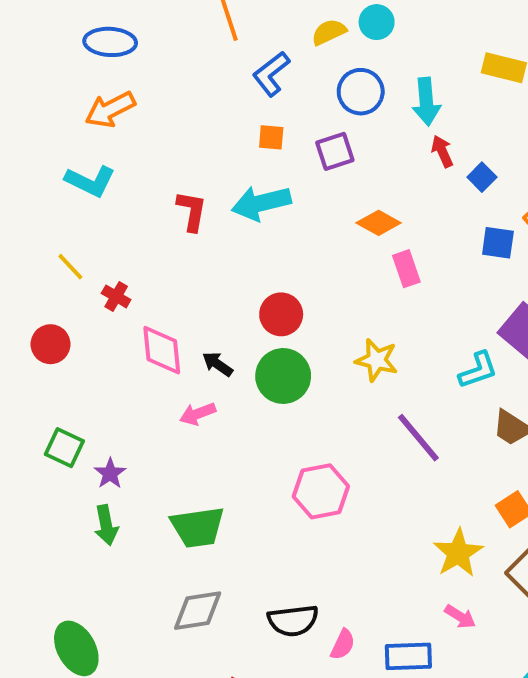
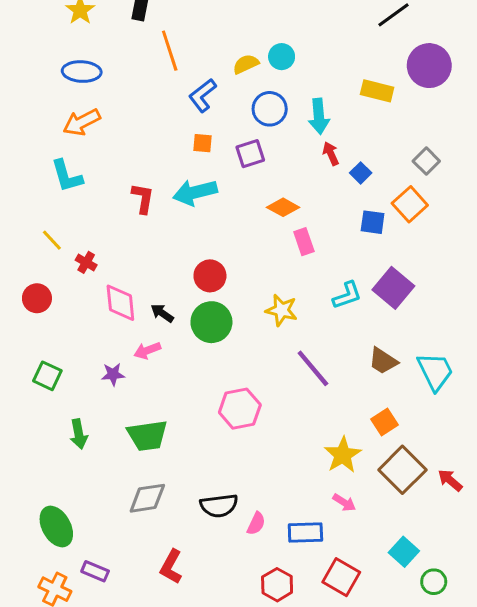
cyan L-shape: (90, 181) -> (67, 176), turned 48
cyan L-shape: (478, 370) -> (347, 295), moved
purple star: (110, 473) -> (113, 374), moved, turned 30

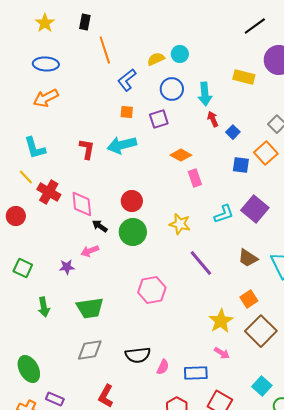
cyan L-shape: (67, 176) -> (35, 148), moved
red cross: (86, 262) -> (49, 192), size x1.6
pink diamond: (120, 303) -> (82, 204), moved

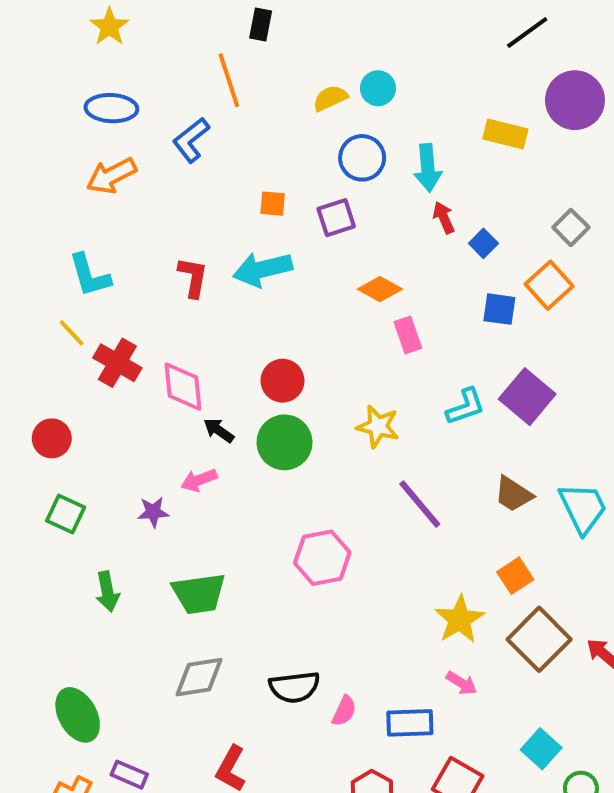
black rectangle: (85, 22) -> (261, 25), moved
blue L-shape: (127, 80) -> (191, 140), moved
red circle: (16, 216) -> (52, 438), moved

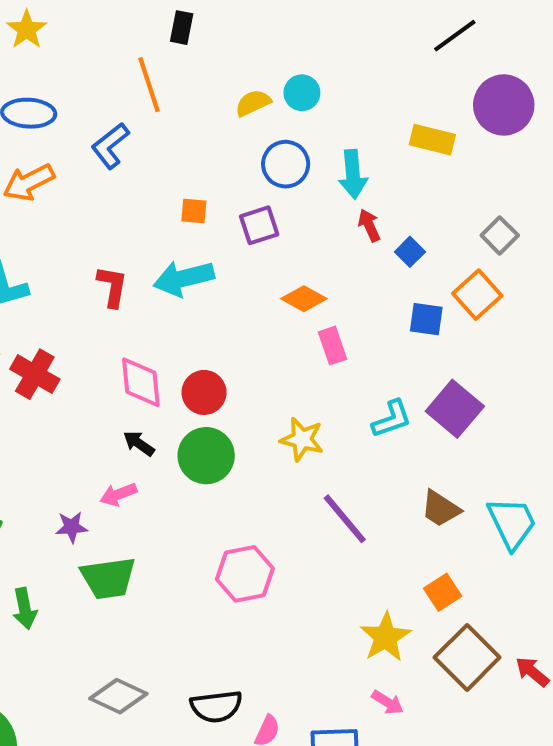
pink diamond: (183, 387) -> (141, 382), moved
green trapezoid: (199, 594) -> (108, 578), moved
gray diamond: (199, 677) -> (118, 696), turned 34

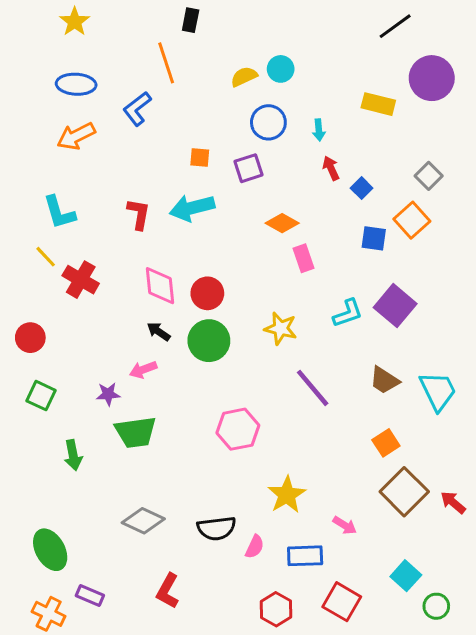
cyan arrow: (353, 174) -> (319, 130), size x0.6
yellow star: (385, 637) -> (287, 495), moved

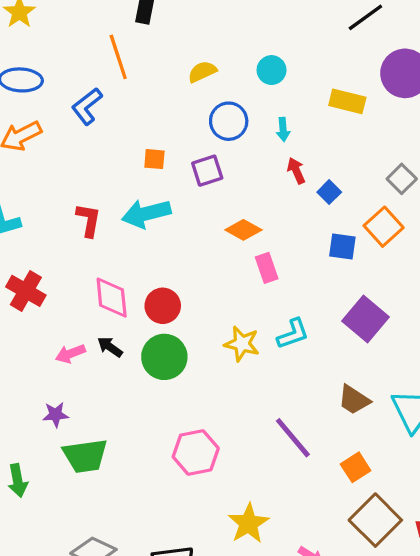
cyan circle: (281, 69) -> (272, 70), moved
cyan L-shape: (348, 313) -> (293, 334), moved
pink arrow: (143, 370) -> (70, 354), moved
purple line: (313, 388) -> (293, 438), moved

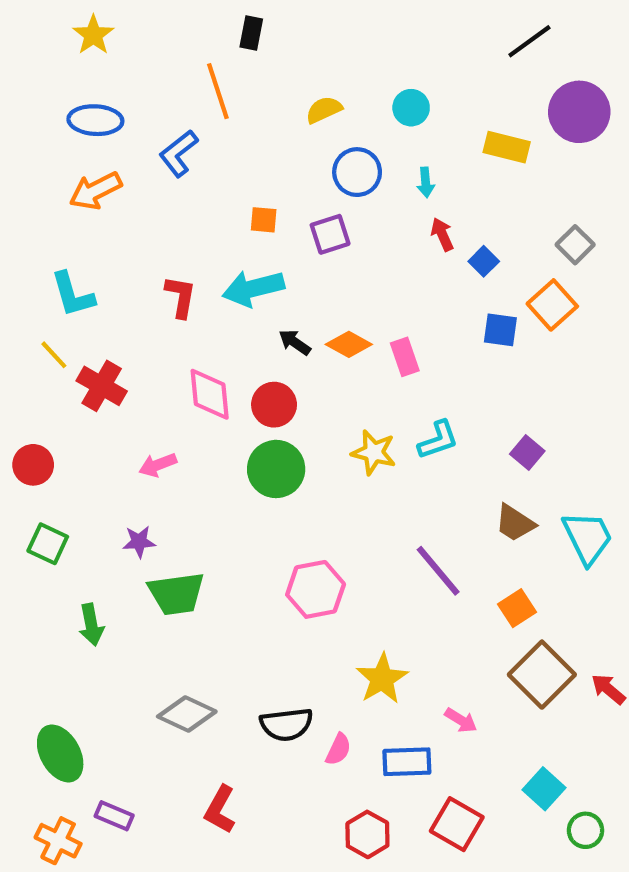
orange diamond: (243, 230) -> (349, 344), moved
purple square: (365, 319) -> (527, 452), moved, size x0.6
black arrow: (110, 347) -> (295, 342), moved

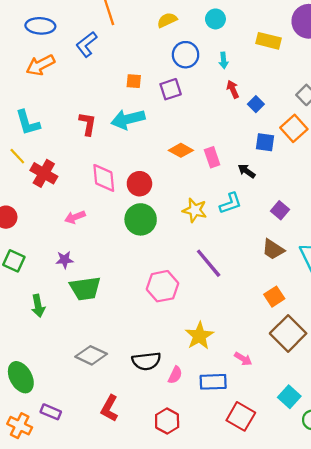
black arrow: (295, 342) -> (247, 171), moved
purple line: (438, 571) -> (209, 263), moved
red hexagon: (367, 834) -> (167, 421), moved

